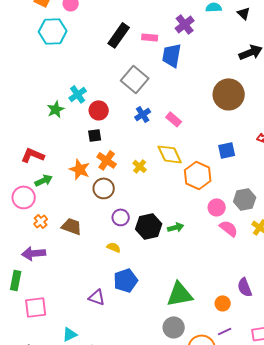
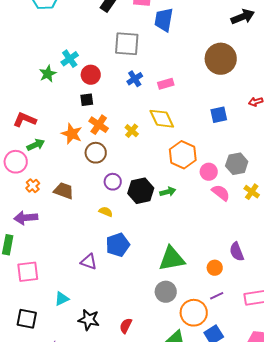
gray square: (135, 79) -> (127, 44), turned -36
pink rectangle: (174, 119) -> (166, 84), turned -56
orange hexagon: (198, 175) -> (183, 155), moved

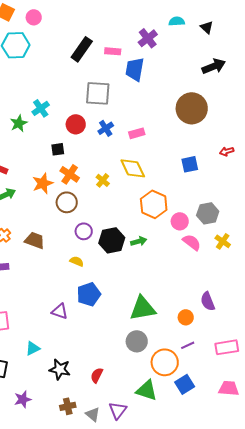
red circle: (91, 75) -> (76, 124), moved
orange star: (72, 134) -> (43, 183), turned 30

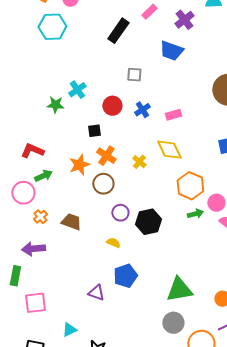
pink rectangle: (113, 51) -> (149, 12), moved, turned -49
blue trapezoid: (135, 69) -> (171, 51), turned -80
gray square: (98, 93) -> (134, 75), size x0.6
green star: (19, 123) -> (55, 105), turned 30
green arrow: (139, 241) -> (195, 214), moved

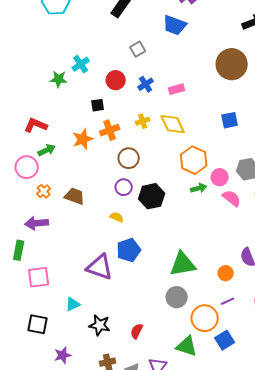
gray square: (134, 75) -> (138, 49), turned -35
orange cross: (106, 156) -> (110, 130), turned 36
yellow cross: (139, 162) -> (143, 121), moved, turned 32
brown circle: (103, 184) -> (129, 158), moved
purple triangle: (96, 293) -> (100, 267), size x1.6

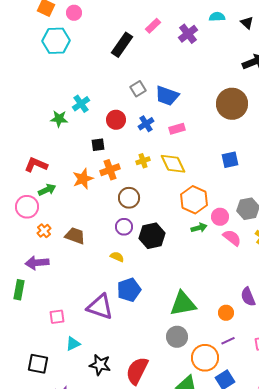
blue trapezoid: (175, 25) -> (167, 96), moved
pink square: (39, 277) -> (57, 317), moved, size x0.7
red semicircle: (137, 331) -> (137, 371), size x1.8

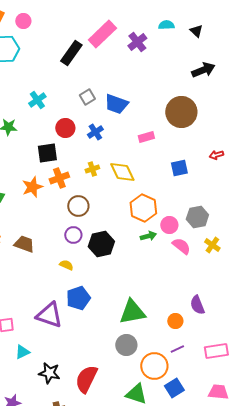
pink rectangle: (153, 26) -> (102, 34), size x1.8
cyan cross: (81, 104) -> (37, 100), moved
pink rectangle: (177, 129) -> (146, 137), moved
black square: (98, 145) -> (47, 153), size x1.5

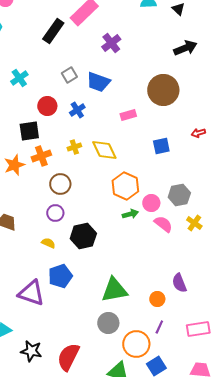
purple cross: (137, 42) -> (111, 43), moved
black hexagon: (101, 244) -> (83, 236), moved
purple line: (177, 349) -> (159, 327), turned -40

